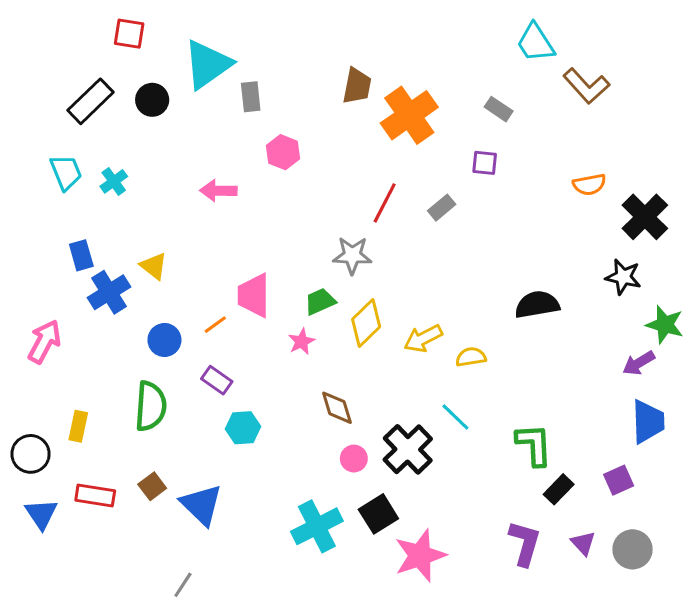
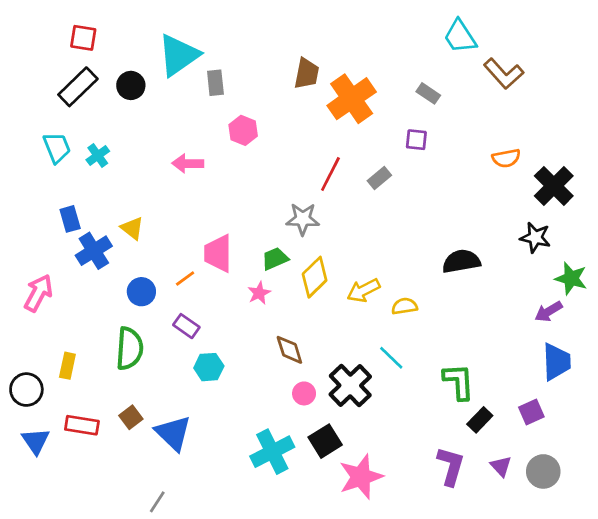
red square: (129, 34) -> (83, 38), moved

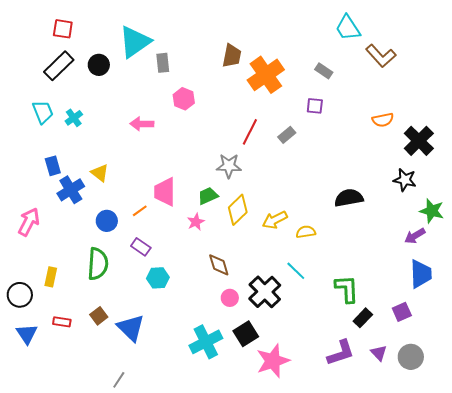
red rectangle: (82, 425) -> (62, 322), size x0.7
purple L-shape: (451, 466) -> (341, 353), turned 56

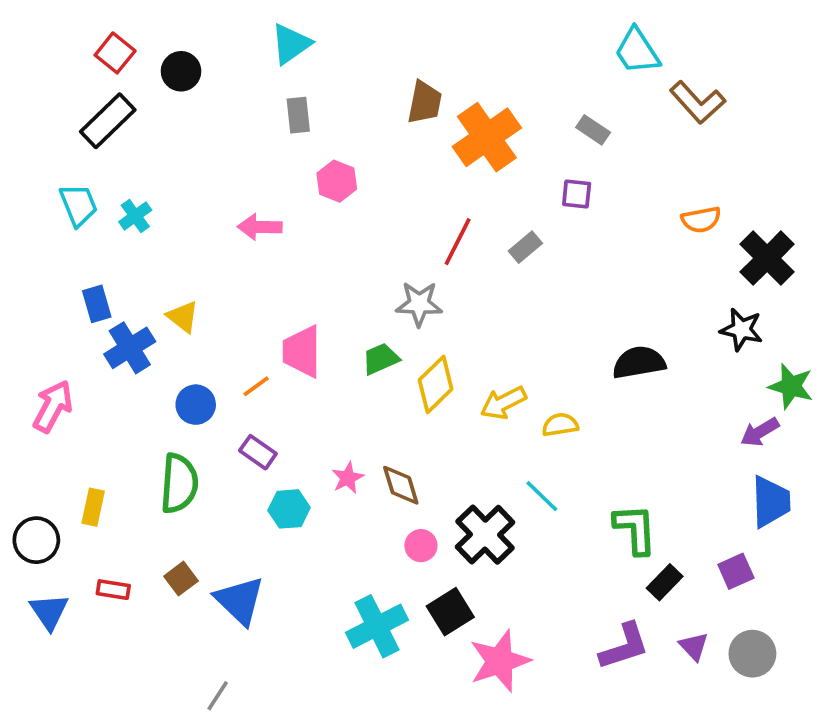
red square: (63, 29) -> (115, 53), turned 30
cyan triangle: (135, 42) -> (291, 44), moved, size x0.7
black circle: (99, 65) -> (181, 71), moved
pink star: (196, 222) -> (348, 478), moved

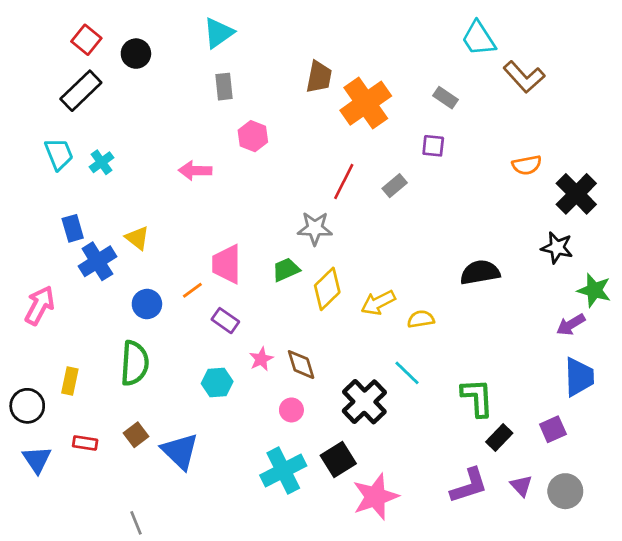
purple rectangle: (258, 452) -> (225, 321), moved
pink circle: (421, 546) -> (291, 410), moved
gray line: (218, 696) -> (136, 523), moved, turned -55

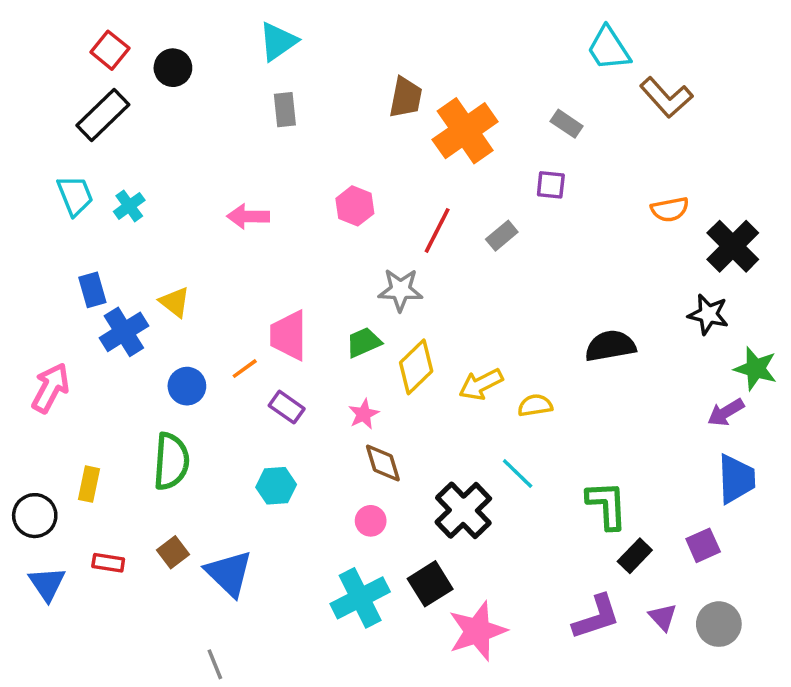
pink hexagon: (253, 136) -> (355, 206), moved
pink star: (261, 359) -> (364, 414), moved
gray line: (136, 523) -> (215, 664), moved

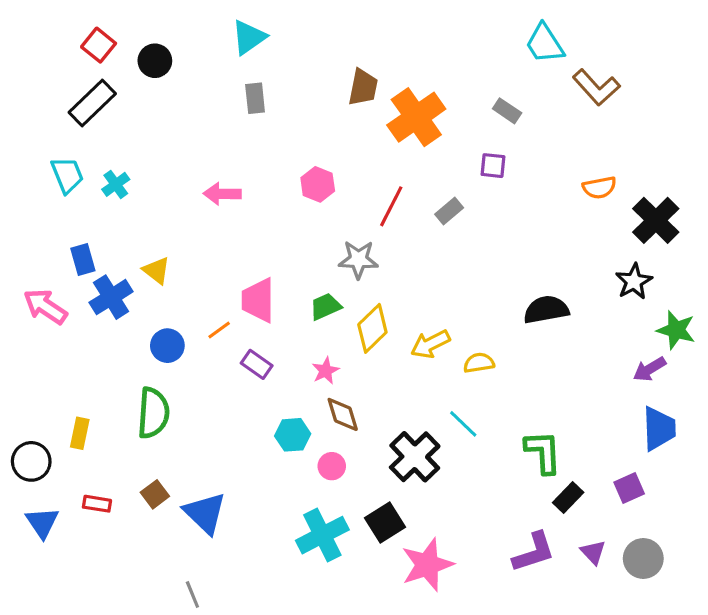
black star: (708, 314) -> (634, 281), turned 30
pink arrow: (50, 388) -> (45, 306), moved, turned -84
cyan hexagon: (276, 486) -> (293, 435), moved

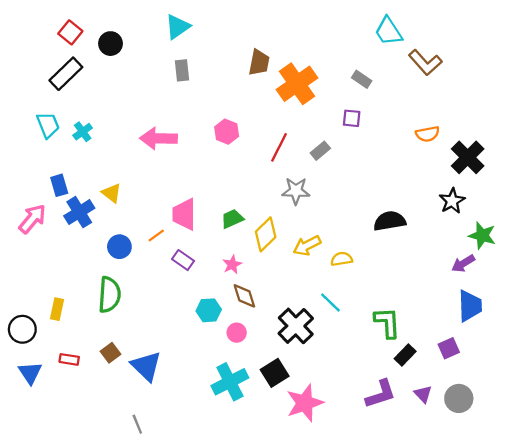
pink arrow: (222, 194) -> (159, 138), size x1.4
gray star: (358, 260) -> (296, 191), moved
pink arrow: (45, 306) -> (32, 219), turned 96

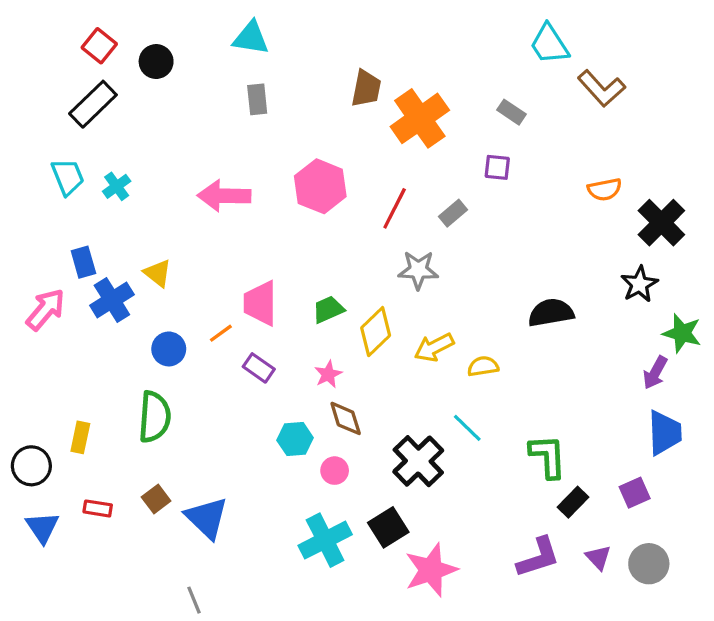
cyan triangle: (177, 27) -> (251, 38), turned 44
pink hexagon: (227, 132) -> (320, 186), size x1.5
purple arrow: (463, 263) -> (655, 373), turned -30

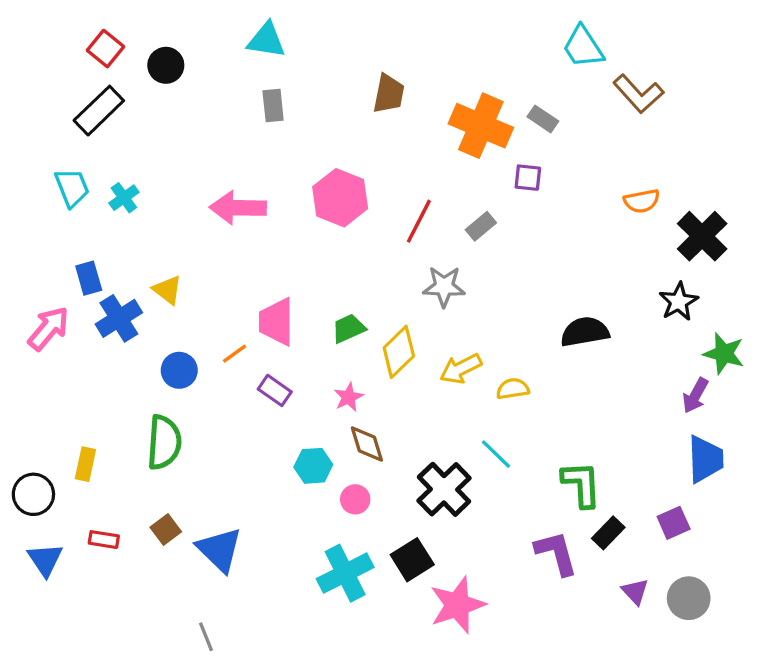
orange cross: (420, 118) -> (481, 126), moved, turned -32
purple L-shape: (538, 557) -> (556, 553), moved, turned -87

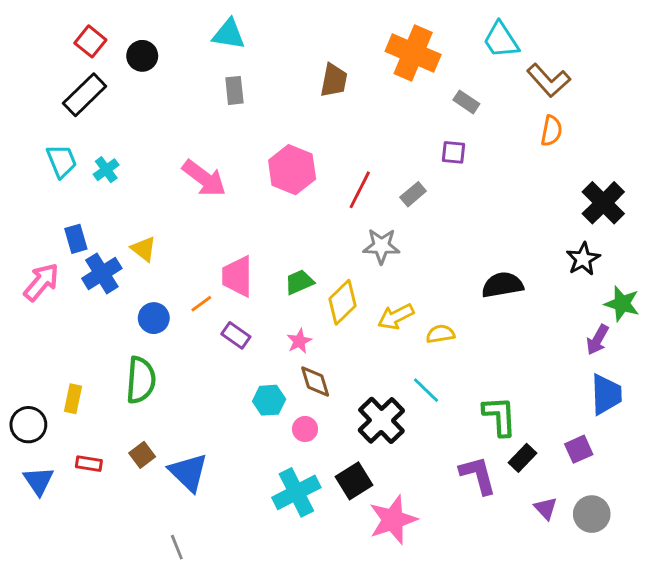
orange cross: (481, 126) -> (413, 53), moved
orange semicircle: (642, 201) -> (551, 131), moved, turned -68
pink arrow: (238, 208) -> (204, 178), turned -144

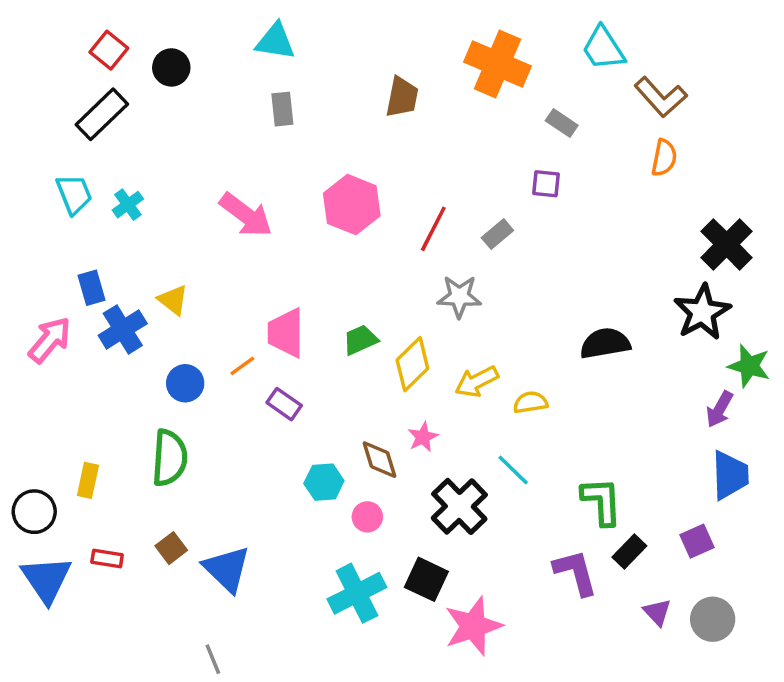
black star: (583, 259) -> (702, 312), size x1.4
pink star: (299, 341) -> (423, 437), moved
blue triangle: (38, 481) -> (46, 579), size x1.4
black square: (354, 481) -> (426, 579), turned -33

